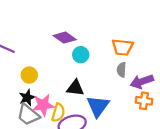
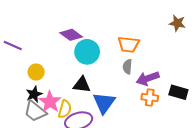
cyan circle: (81, 55) -> (87, 52), size x1.5
pink star: (43, 105) -> (50, 102), turned -30

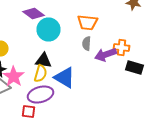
orange cross: (150, 97) -> (122, 48), moved
blue triangle: (104, 103) -> (64, 78), turned -35
yellow semicircle: (65, 109) -> (40, 74), moved

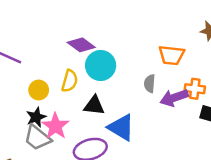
orange trapezoid: (88, 22) -> (172, 55), moved
yellow semicircle: (40, 74) -> (70, 81), moved

